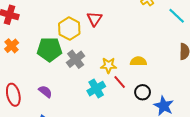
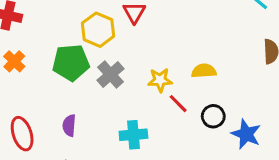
cyan cross: (96, 89) -> (133, 135), moved, turned 30
purple semicircle: (45, 92) -> (69, 125), turned -120

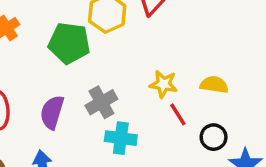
gray cross: (111, 74) -> (101, 102), moved
purple semicircle: (69, 125) -> (52, 112), size x1.4

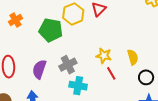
yellow semicircle: (214, 85) -> (133, 57), turned 63
black circle: (214, 137) -> (146, 77), moved

